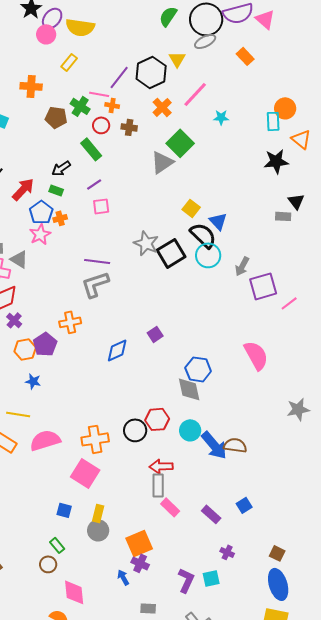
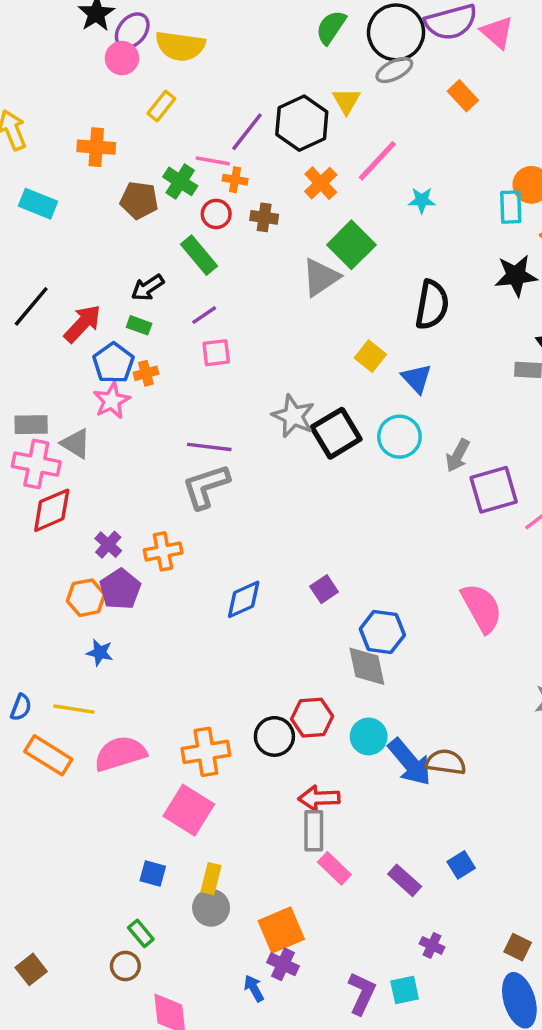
black semicircle: (203, 235) -> (432, 305), moved, turned 56
purple cross: (14, 320) -> (108, 545), moved
purple square: (155, 334) -> (324, 589), moved

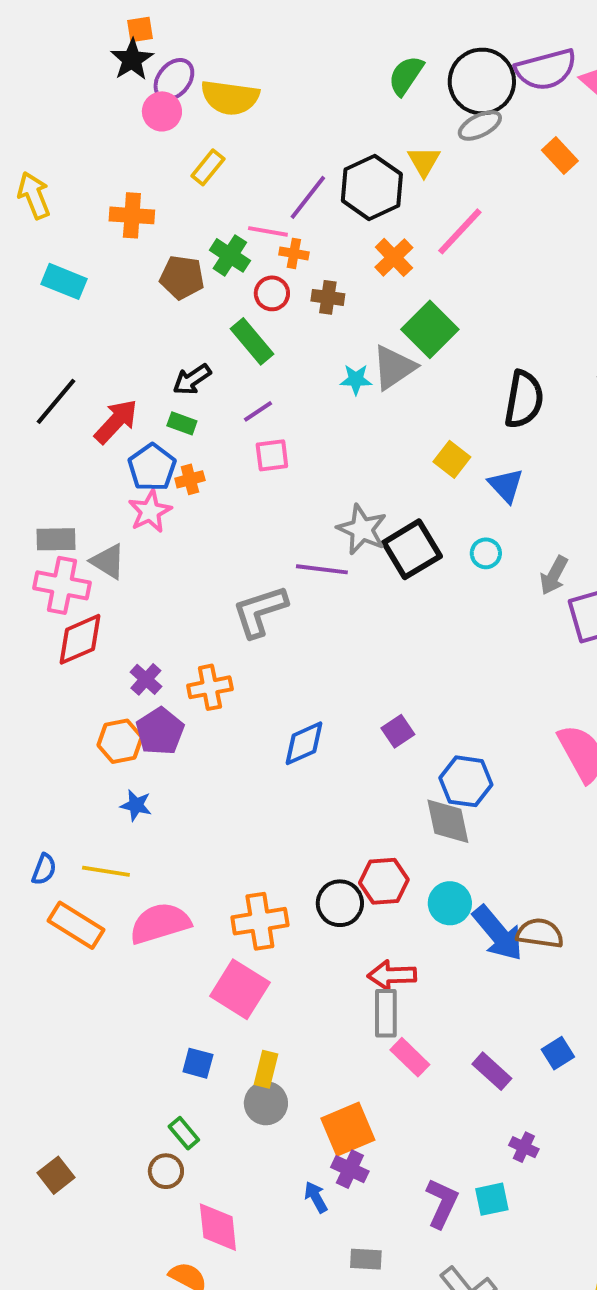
cyan star: (422, 200) -> (356, 379), moved
cyan circle: (399, 437) -> (486, 553), size x0.6
purple line: (209, 447) -> (322, 569), moved

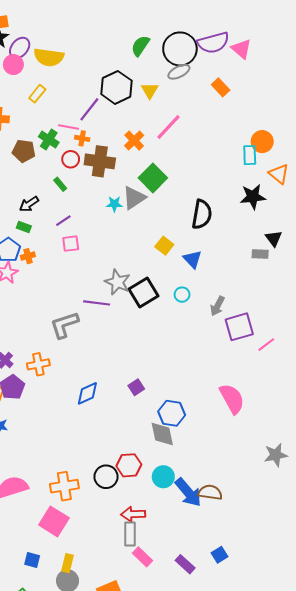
black hexagon: (372, 187) -> (116, 87), moved
brown cross: (328, 297) -> (100, 161), size x1.8
green rectangle: (252, 341) -> (60, 184), size x0.6

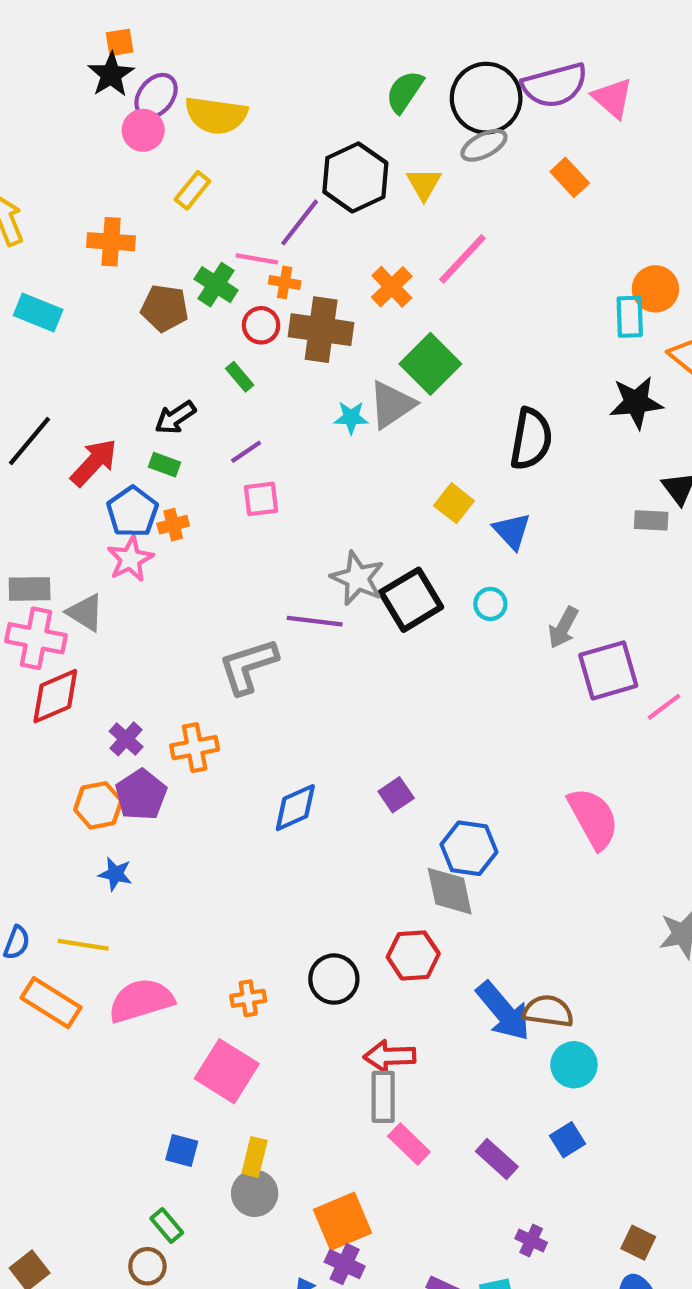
red hexagon: (129, 465) -> (413, 955), moved
cyan circle: (163, 477) -> (574, 1065), moved
orange cross: (64, 486) -> (248, 998), size x0.6

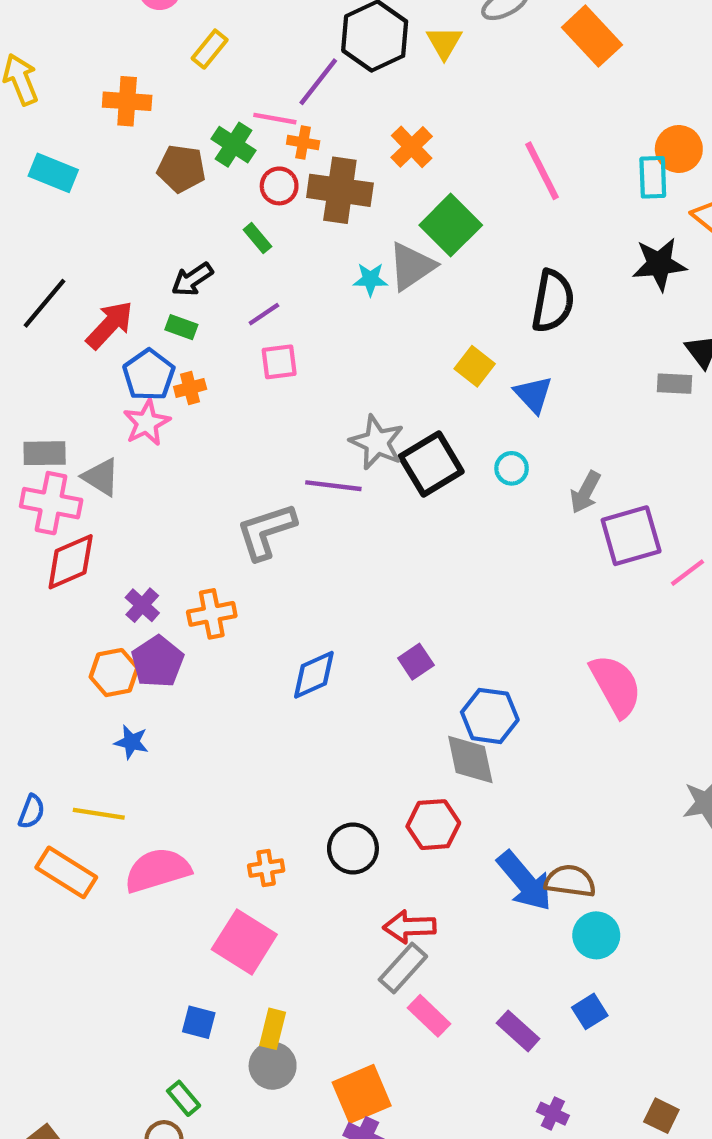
orange rectangle: (570, 177) -> (592, 36), size x1.5
pink line: (463, 259) -> (542, 171), moved, turned -70
gray rectangle: (383, 1097) -> (403, 968), turned 42

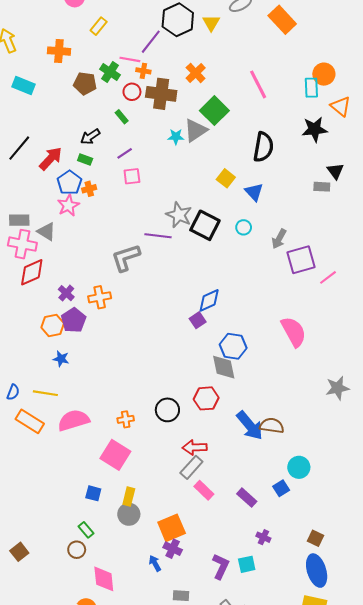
black square: (431, 464) -> (205, 225), turned -32
blue diamond: (314, 675) -> (209, 300), moved
cyan circle: (596, 935) -> (299, 467), moved

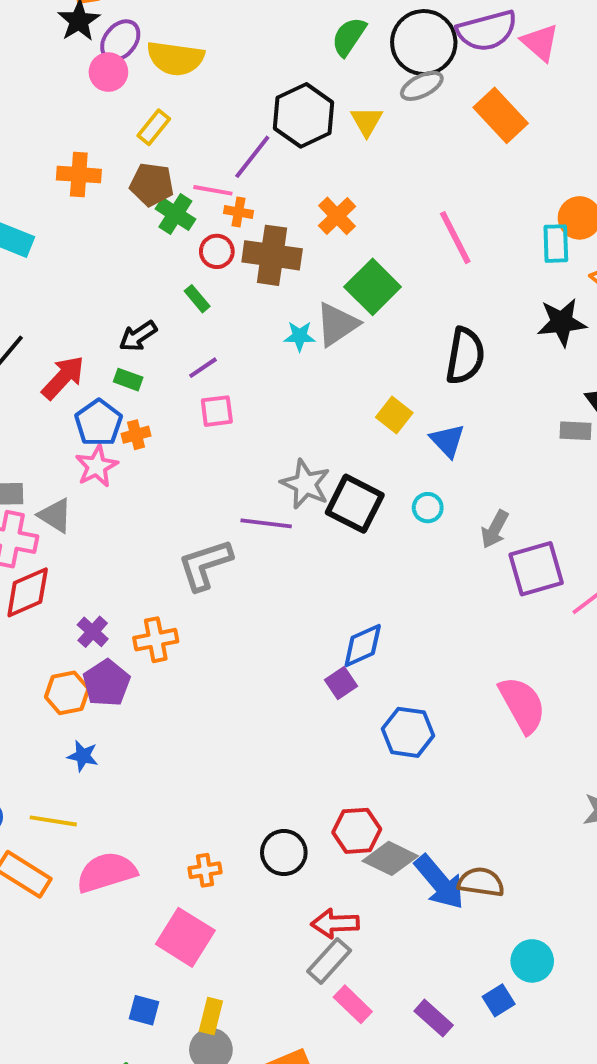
brown pentagon: (85, 83) -> (152, 184), moved
gray diamond: (224, 367) -> (390, 858), moved, turned -52

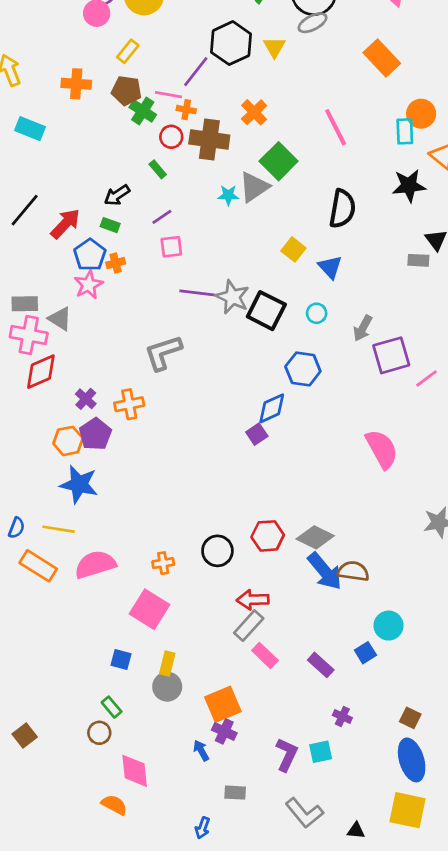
orange rectangle: (501, 115) -> (382, 58), moved
purple line: (266, 523) -> (197, 293), moved
blue hexagon: (408, 732) -> (303, 369), moved
blue star: (83, 756) -> (79, 484), size x1.8
gray diamond: (390, 858) -> (315, 537), moved

